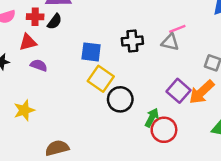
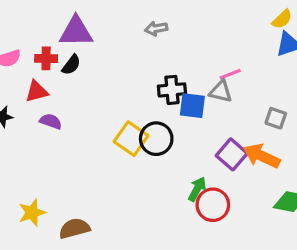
blue square: (91, 52) -> (192, 106), moved
orange arrow: (202, 92) -> (262, 156), turned 68
black circle: (120, 99) -> (156, 139), moved
yellow star: (24, 110) -> (32, 213), moved

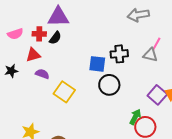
gray arrow: (156, 29) -> (138, 15), moved, size x1.5
pink line: (230, 74) -> (156, 44), turned -40
blue square: (192, 106) -> (97, 64), moved
yellow square: (131, 139) -> (64, 92), moved

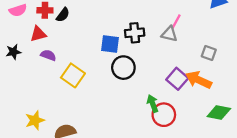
green arrow: (135, 117) -> (153, 103), turned -49

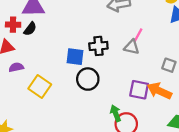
purple semicircle: (48, 55) -> (16, 67), turned -32
purple square: (177, 79) -> (139, 90), turned -30

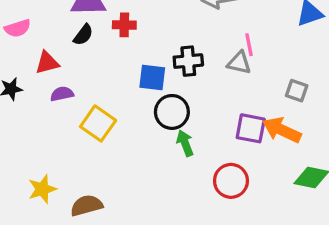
red cross: (13, 25) -> (124, 25), moved
pink line: (138, 35) -> (249, 45), turned -40
green arrow: (116, 113) -> (185, 143), moved

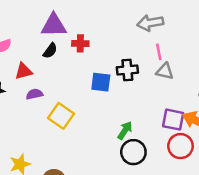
pink line: (249, 45) -> (159, 52), moved
black circle: (172, 112) -> (133, 152), moved
green arrow: (185, 143) -> (125, 130), turned 54
red circle: (231, 181) -> (180, 146), moved

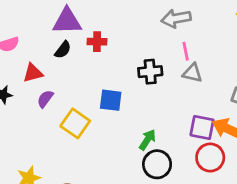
blue square: (101, 82) -> (111, 100), moved
purple semicircle: (34, 94) -> (45, 99), turned -42

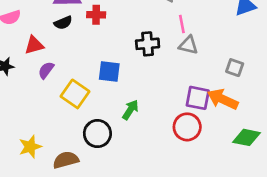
black semicircle: (63, 50) -> (63, 23), turned 30
green arrow: (147, 140) -> (130, 110), moved
red circle: (210, 157) -> (187, 127), moved
black circle: (157, 164) -> (97, 134), moved

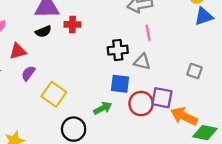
gray triangle: (188, 45) -> (142, 62), moved
blue square: (109, 72) -> (120, 84), moved
orange arrow: (223, 99) -> (184, 116), moved
green arrow: (130, 110) -> (103, 108), turned 30
red circle: (187, 127) -> (141, 104), moved

